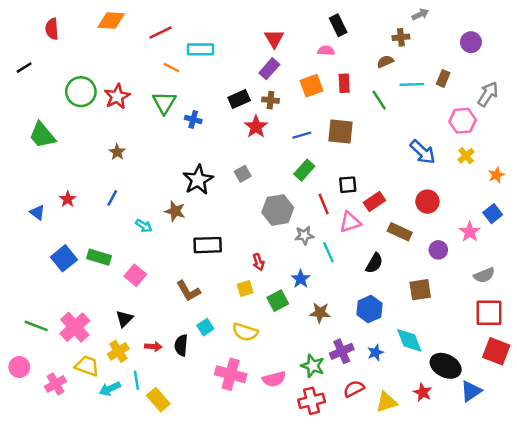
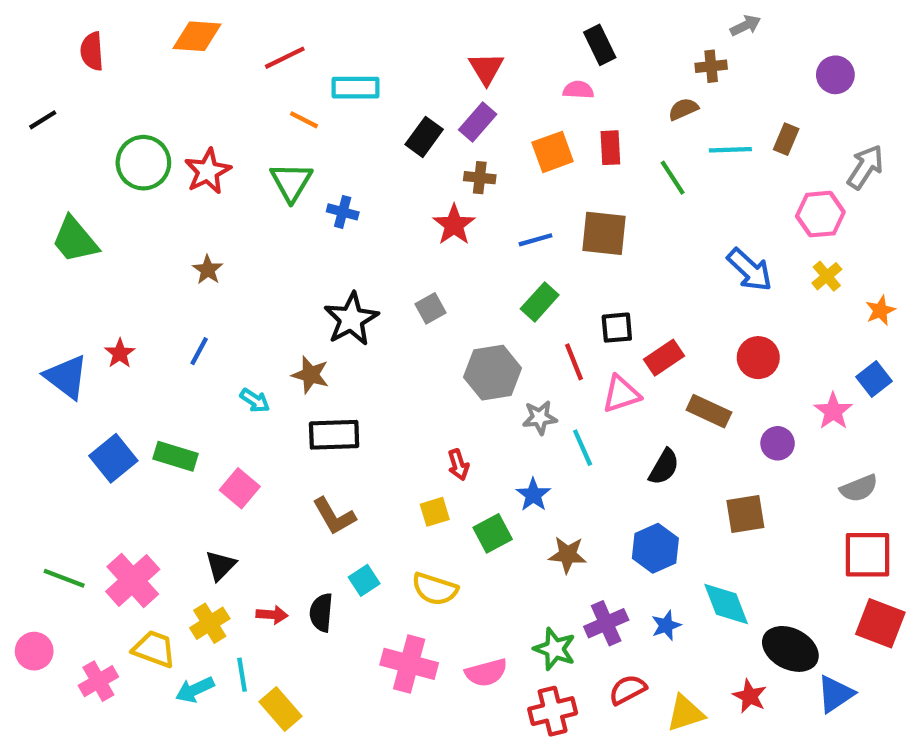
black rectangle: (239, 99) -> (424, 137), moved, turned -30
blue triangle: (37, 212) -> (66, 377), size x1.6
black rectangle: (208, 245) -> (334, 435), moved

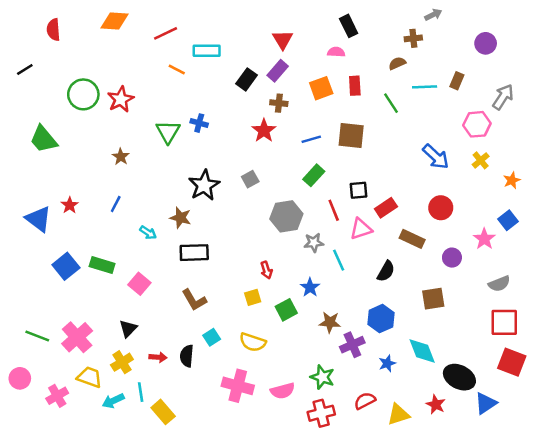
green triangle: (291, 182) -> (168, 132), moved
purple cross: (606, 623) -> (352, 345), moved

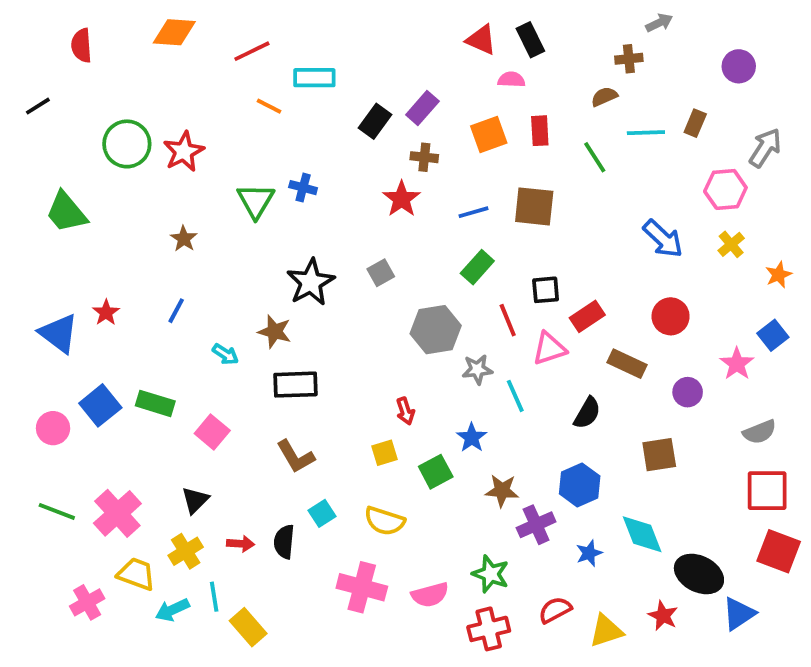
red triangle: (283, 40) -> (481, 40), moved, turned -35
pink circle: (20, 378) -> (53, 428), moved

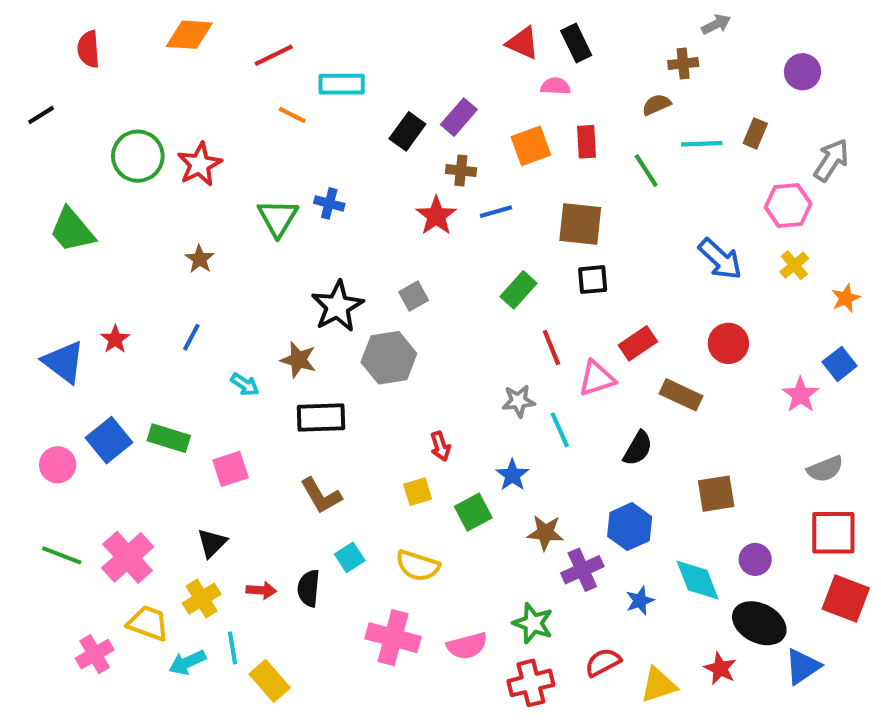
blue line: (474, 212) -> (496, 212), moved
black square: (546, 290) -> (593, 280), moved
gray hexagon: (436, 330) -> (389, 358), moved
purple circle: (688, 392) -> (755, 559), moved
pink square: (212, 432) -> (230, 469), turned 32

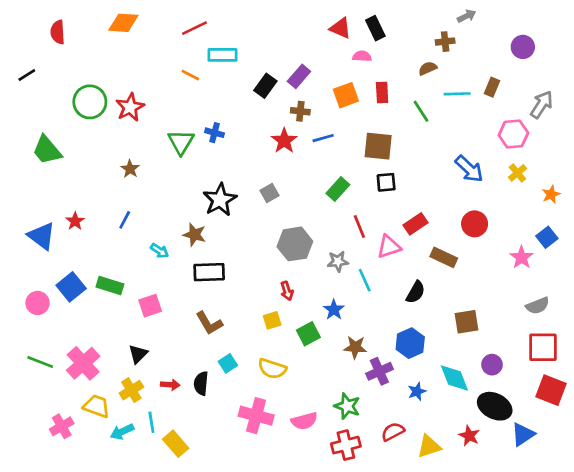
red line: (274, 55) -> (194, 28), moved
gray hexagon: (389, 358) -> (295, 244), moved

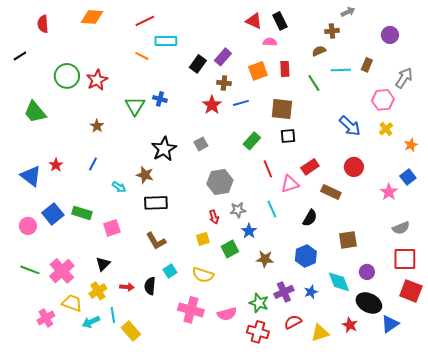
gray star: (338, 261) -> (238, 210), moved
purple cross: (379, 371) -> (284, 292), moved
red cross: (346, 445) -> (258, 332), turned 30

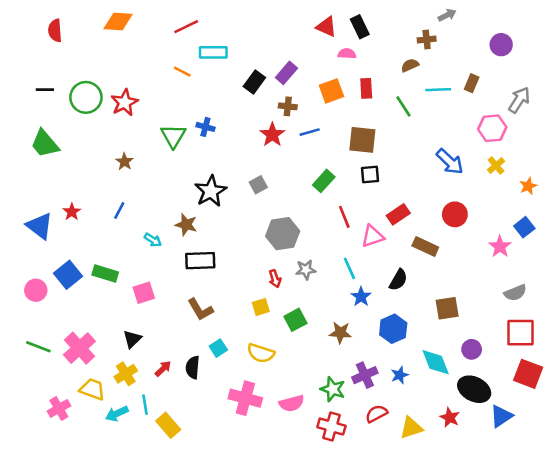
black line: (20, 56) -> (45, 90), moved, turned 32
blue star: (249, 231) -> (361, 297), moved
red arrow: (127, 287) -> (163, 369), turned -48

